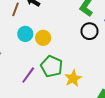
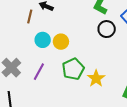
green pentagon: (52, 66) -> (73, 69), turned 30
purple line: (28, 75) -> (39, 72), moved

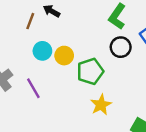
green pentagon: (73, 69) -> (90, 71), moved
purple line: (39, 72) -> (33, 88), turned -66

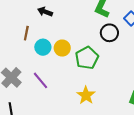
brown line: (30, 21) -> (26, 33), moved
yellow star: (101, 105) -> (86, 95), moved

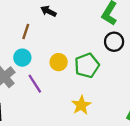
cyan circle: (43, 47) -> (22, 58), moved
yellow circle: (62, 48) -> (59, 62), moved

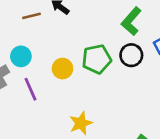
brown line: (26, 32) -> (32, 16), moved, turned 49
green pentagon: (87, 65) -> (97, 59), moved

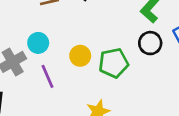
green pentagon: (97, 59) -> (114, 63), moved

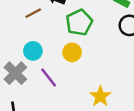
green pentagon: (114, 63) -> (79, 22), moved

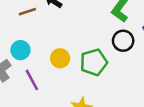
green pentagon: (79, 22) -> (94, 62), moved

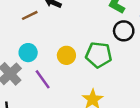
green pentagon: (94, 62) -> (99, 55), turned 30

